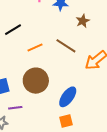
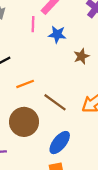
brown line: (66, 46) -> (55, 102), moved

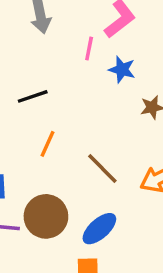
orange line: (25, 84) -> (47, 144), moved, turned -54
brown circle: (24, 122) -> (46, 216), moved

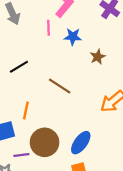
orange line: (47, 144) -> (26, 111), moved
brown line: (102, 168) -> (60, 86), moved

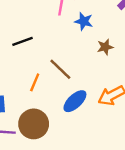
orange line: (26, 111) -> (35, 82), moved
blue ellipse: (81, 143) -> (75, 101), moved

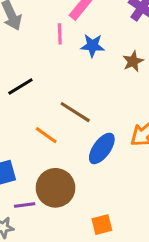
brown star: (105, 47) -> (133, 61), moved
orange line: (35, 82) -> (46, 135), turned -66

